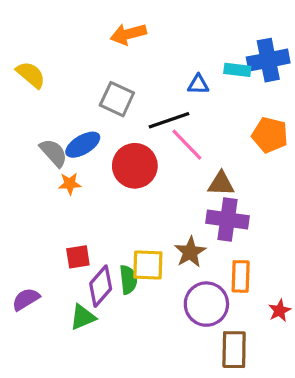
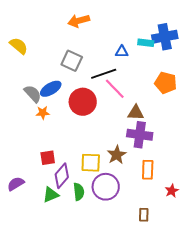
green semicircle: (128, 280) -> (79, 192), moved
purple circle: (206, 304) -> (106, 187), moved
brown rectangle: (234, 350) -> (144, 215), size x0.6

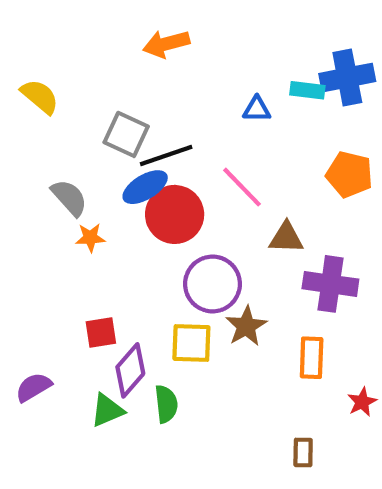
gray square: (72, 61) -> (126, 134), moved
black line: (104, 74) -> (166, 155), moved
blue ellipse: (51, 89) -> (145, 187), moved
purple cross: (140, 135) -> (330, 284), moved
purple circle: (106, 187) -> (213, 284), moved

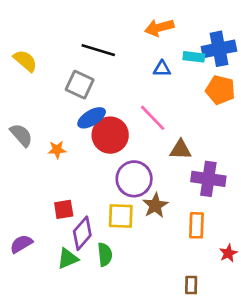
orange arrow: (166, 44) -> (159, 28), moved
black line: (166, 155) -> (98, 50), moved, turned 36
orange pentagon: (349, 174) -> (220, 90), moved
gray semicircle: (69, 198) -> (21, 135), moved

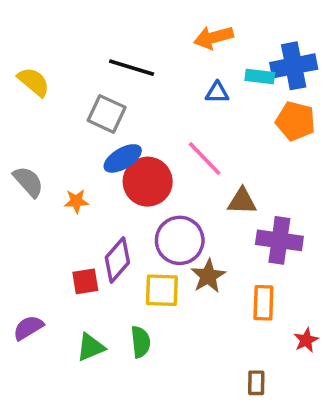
purple diamond: (82, 233) -> (117, 260), moved

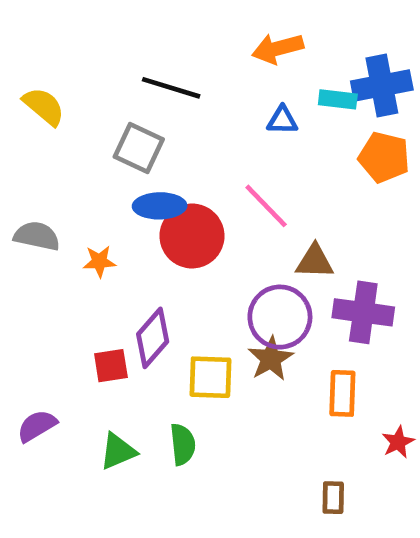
blue ellipse: (123, 158) -> (160, 206), turned 30
gray semicircle: (28, 182) -> (37, 236), turned -36
purple circle: (180, 240) -> (280, 317), moved

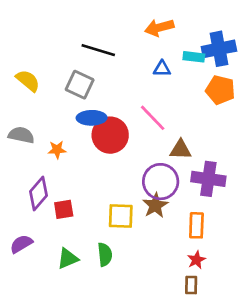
yellow semicircle: (44, 106) -> (28, 81), moved
purple diamond: (153, 338) -> (38, 193), moved
red star: (398, 442) -> (196, 260), moved

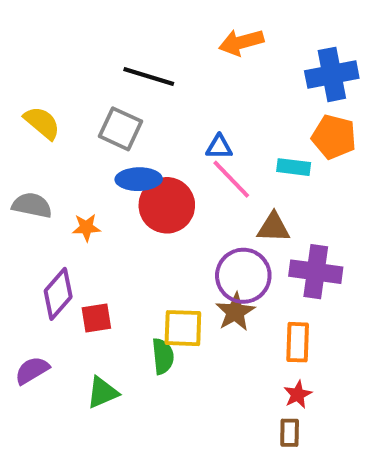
cyan rectangle: (194, 57) -> (294, 167), moved
blue triangle: (162, 69) -> (219, 147), moved
green semicircle: (105, 255) -> (163, 356), moved

